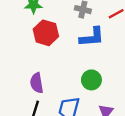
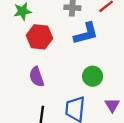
purple semicircle: (37, 83) -> (37, 77), moved

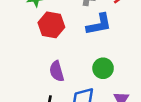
purple semicircle: (37, 77) -> (57, 71), moved

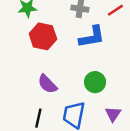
purple semicircle: (57, 71) -> (47, 84), turned -30

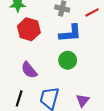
green circle: (95, 82) -> (68, 60), moved

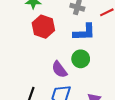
purple semicircle: (29, 70) -> (59, 70), moved

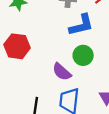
red hexagon: (43, 27) -> (17, 46), moved

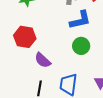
purple semicircle: (62, 72) -> (43, 60), moved

